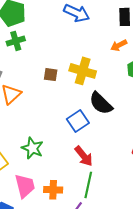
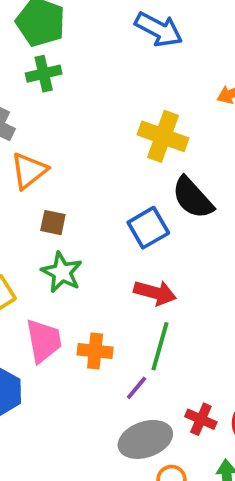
brown square: (51, 75) -> (53, 223), moved
red arrow: (84, 156) -> (155, 293), turned -40

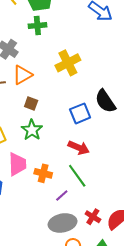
yellow cross: (163, 136) -> (68, 63), moved, turned 35
green line: (160, 346) -> (77, 176), turned -60

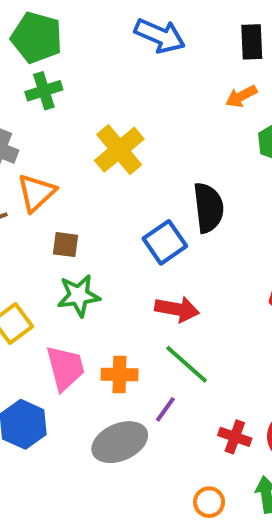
black semicircle: (105, 101) -> (208, 208), turned -140
green star: (32, 130) -> (79, 295), turned -30
gray ellipse: (63, 223) -> (120, 442), moved

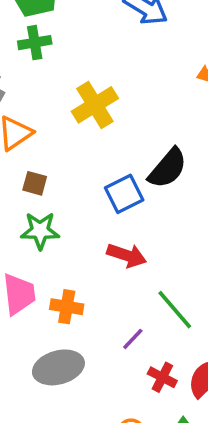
black semicircle: (208, 208) -> (168, 168), turned 39
green line: (186, 364) -> (175, 310), moved
purple line: (165, 409) -> (133, 339), moved

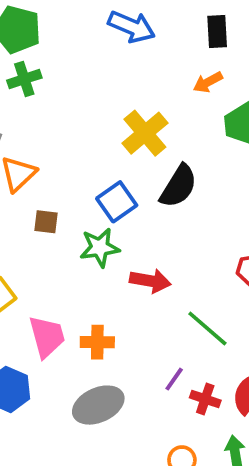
yellow cross: (95, 105) -> (145, 133), moved
blue square: (124, 194) -> (117, 202), moved
green star: (40, 231) -> (100, 248), moved
purple line: (133, 339) -> (174, 379), moved

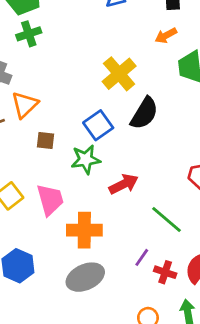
red arrow: (150, 281) -> (124, 184), turned -36
pink trapezoid: (47, 337) -> (50, 200), moved
orange cross: (97, 342) -> (84, 230), size x1.4

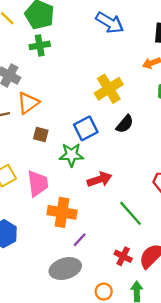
black semicircle: (144, 113) -> (125, 124), size x0.7
purple line: (142, 257) -> (80, 240), moved
gray ellipse: (85, 277) -> (65, 268), moved

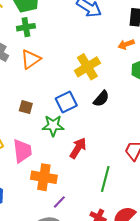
orange triangle: (28, 103) -> (31, 59), moved
red arrow: (100, 179) -> (78, 148), turned -40
green line: (130, 213) -> (105, 179), turned 55

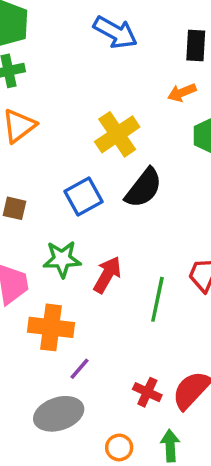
black semicircle: (101, 99) -> (144, 188), size x1.4
green star: (53, 126) -> (62, 259), moved
green line: (105, 179) -> (157, 299), moved

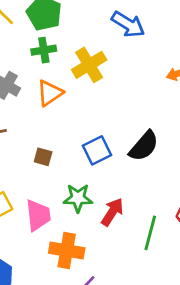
yellow cross: (117, 134) -> (89, 65), moved

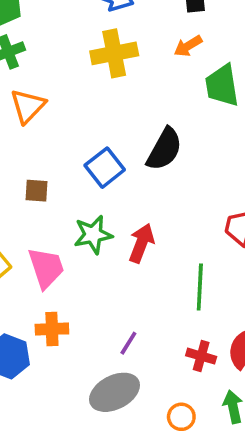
yellow cross: (89, 65) -> (114, 53), moved, turned 32
green line: (150, 233) -> (200, 287), moved
orange cross: (67, 250) -> (52, 329), moved, size x0.7

